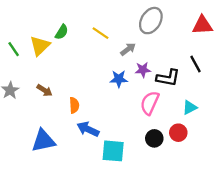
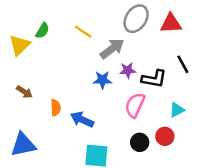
red triangle: (202, 25) -> (171, 23), moved
gray arrow: (128, 49) -> (112, 49), size x1.5
blue arrow: (88, 129) -> (82, 120), moved

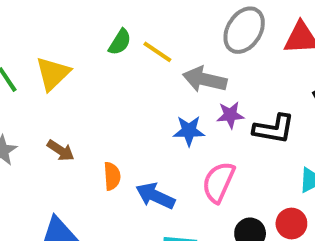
green semicircle: (42, 31) -> (120, 42), moved
gray arrow: (112, 49) -> (205, 79), turned -130
pink semicircle: (135, 105) -> (218, 182), moved

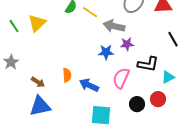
black L-shape: (274, 129) -> (148, 64), moved
brown arrow: (61, 151) -> (38, 82), moved

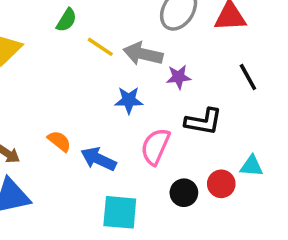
yellow line: (90, 12) -> (100, 47), moved
purple star: (127, 44) -> (179, 77), moved
orange semicircle: (67, 75) -> (59, 141), turned -48
cyan triangle: (168, 77) -> (252, 166), moved, turned 32

